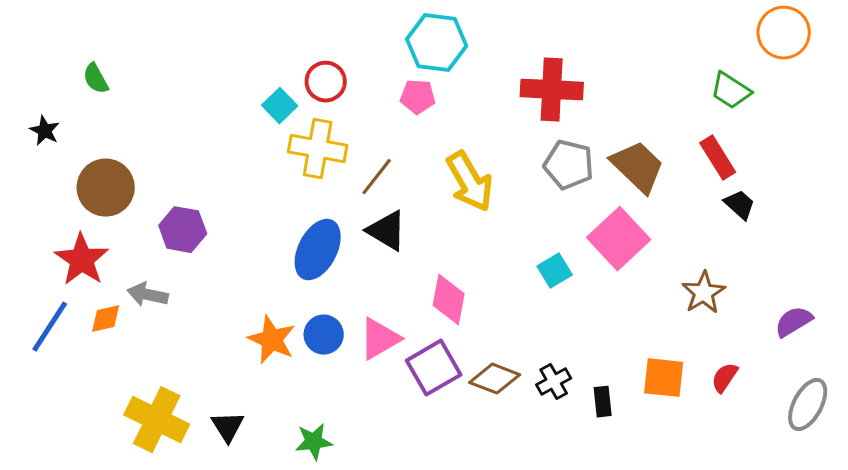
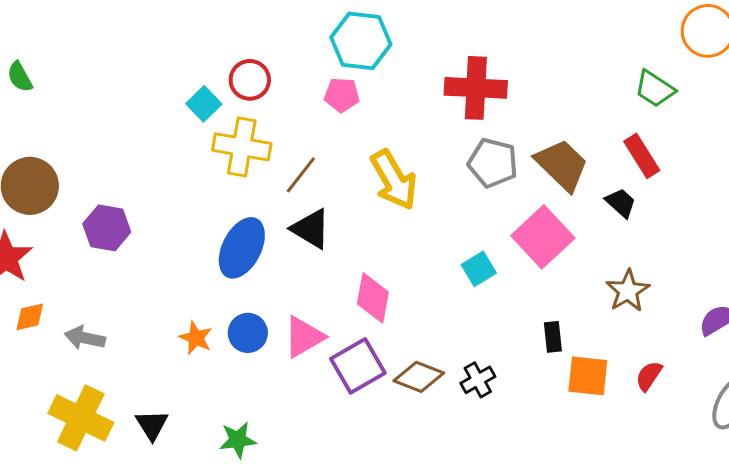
black trapezoid: (740, 205) -> (621, 203), moved
gray arrow: (148, 295) -> (85, 338), moved
orange star: (272, 340) -> (196, 338), size x0.7
black rectangle: (603, 402) -> (553, 337), moved

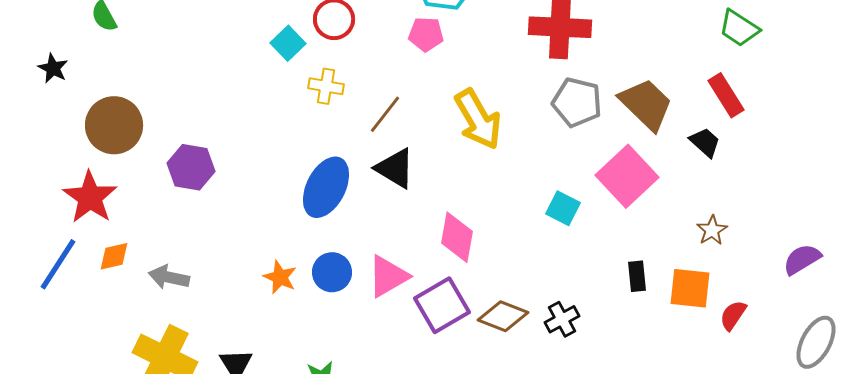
yellow cross: (242, 147) -> (326, 86), size x0.6
cyan square: (479, 269) -> (563, 208), turned -32
brown star: (628, 291) -> (712, 230), size x0.7
orange square: (588, 376) -> (690, 288), moved

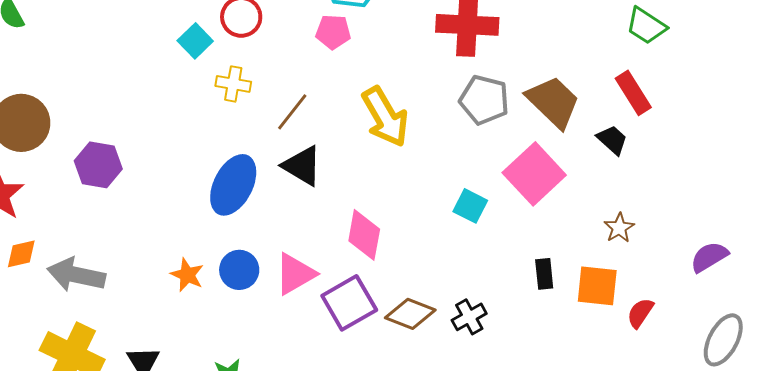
gray arrow: (169, 277) -> (76, 275), size x1.4

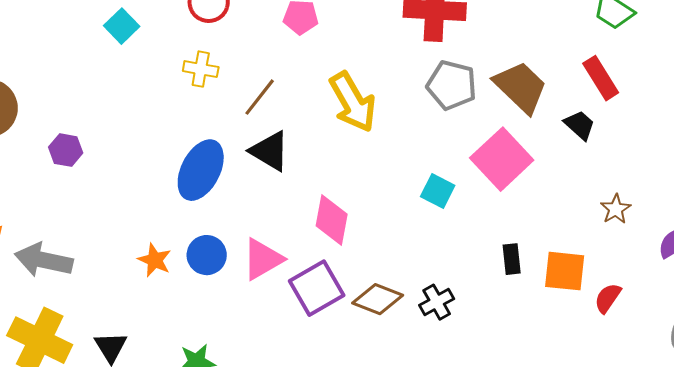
cyan square: (195, 41) -> (122, 26), moved
purple hexagon: (98, 165) -> (66, 150), size x0.7
brown star: (619, 228) -> (616, 209), moved

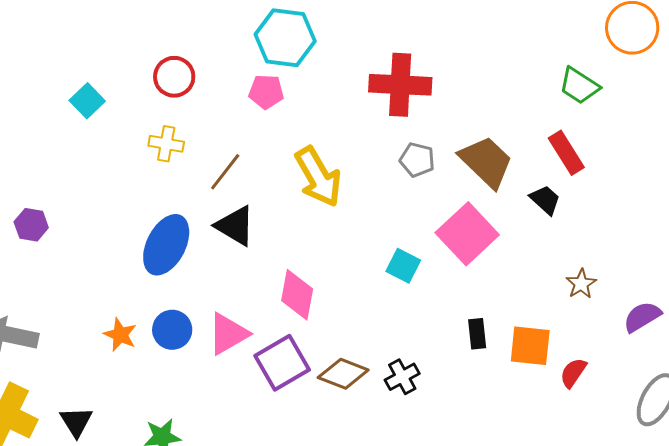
gray pentagon: (452, 85) -> (417, 160), size x0.7

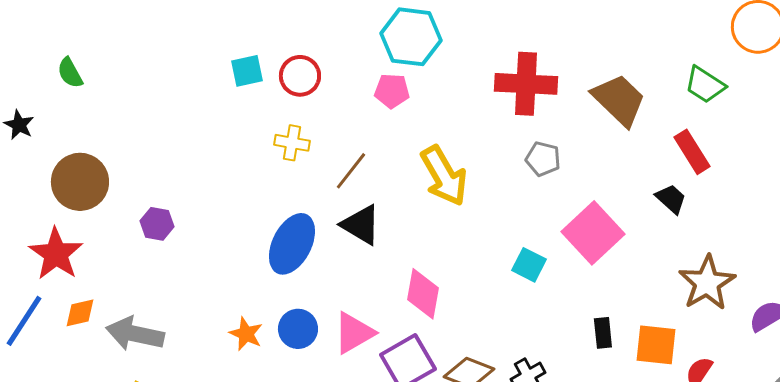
cyan square: (87, 101) -> (247, 71), moved, turned 32
brown trapezoid: (486, 162) -> (619, 100), moved
brown star: (581, 284) -> (707, 283), size x1.8

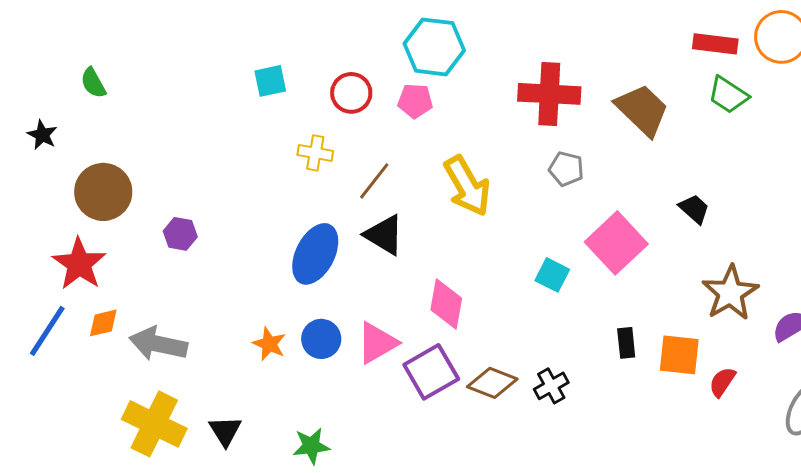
red circle: (300, 76) -> (351, 93), moved
red rectangle: (692, 152) -> (715, 44), moved, turned -51

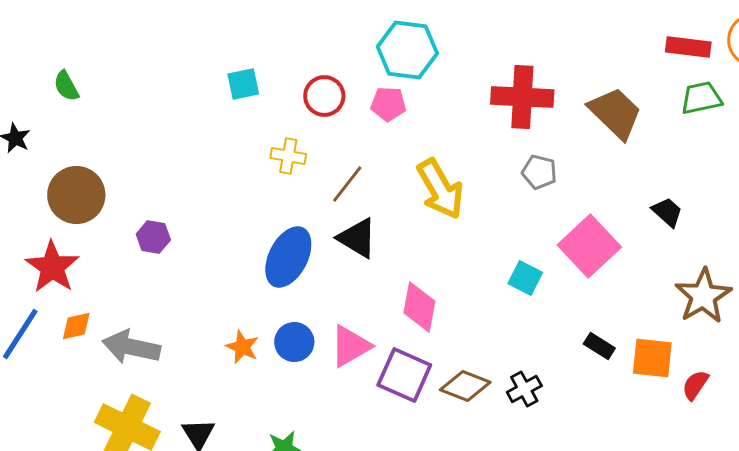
green trapezoid: (728, 95) -> (701, 98), turned 135
black rectangle: (626, 343) -> (599, 346), turned -52
purple square: (431, 372) -> (404, 375), turned -36

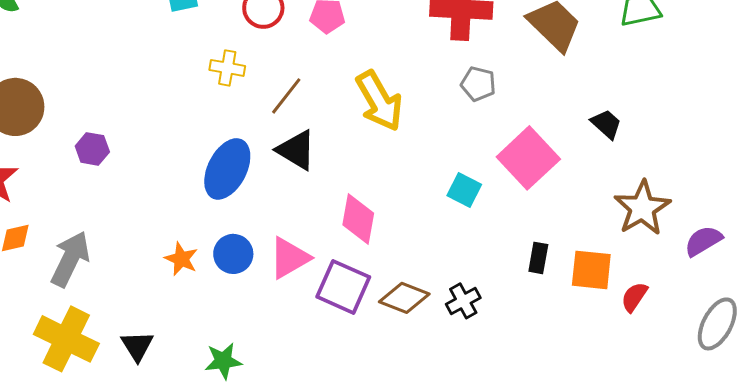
black rectangle: (599, 346) -> (538, 258), turned 68
gray arrow: (131, 347) -> (70, 259), turned 104

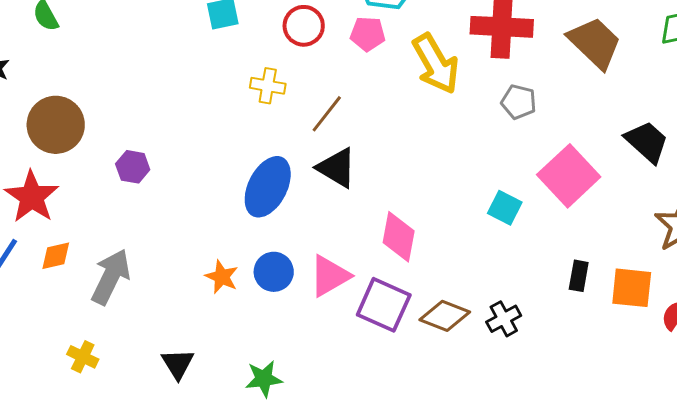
yellow arrow: (379, 101) -> (436, 64), moved
black trapezoid: (606, 124) -> (647, 142), size x1.4
yellow cross: (66, 339) -> (83, 357), moved, size x0.5

